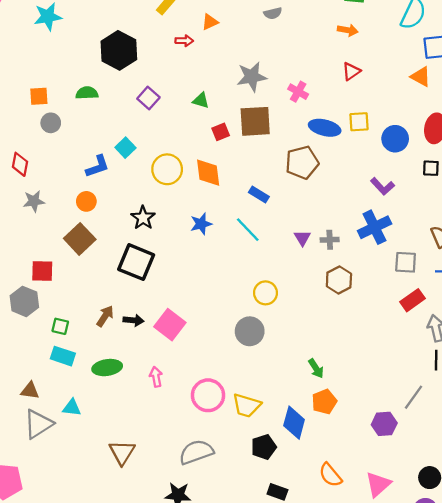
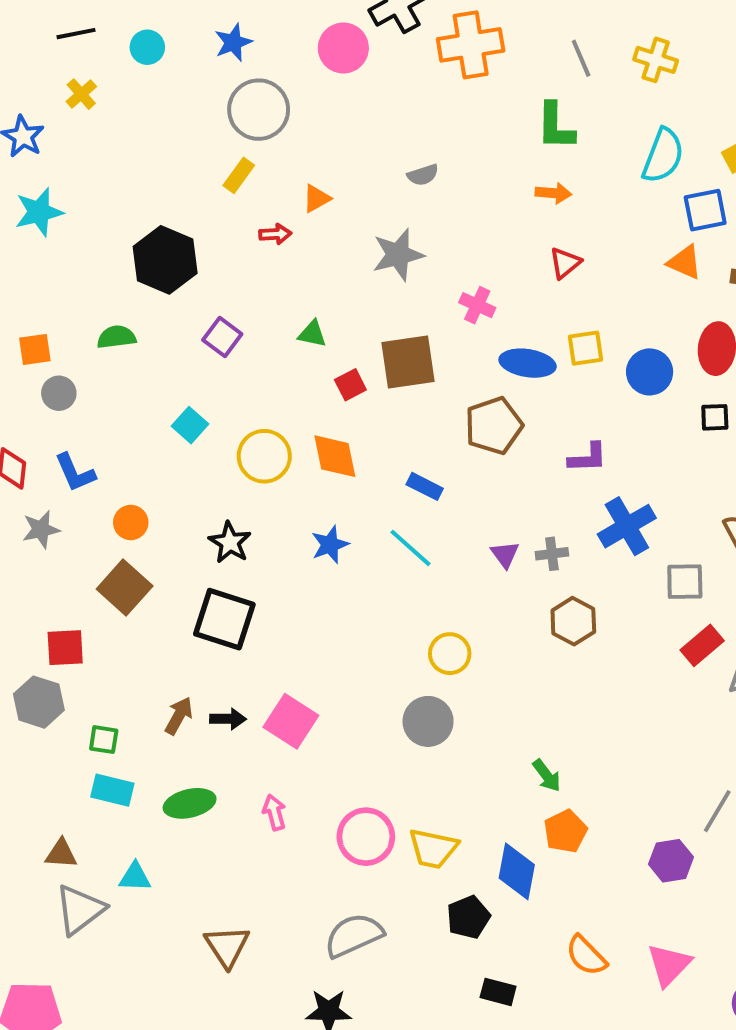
gray star: (252, 77) -> (398, 255), moved
blue L-shape: (98, 166) -> (75, 473), moved, turned 90
purple L-shape: (382, 186) -> (588, 458), moved, turned -45

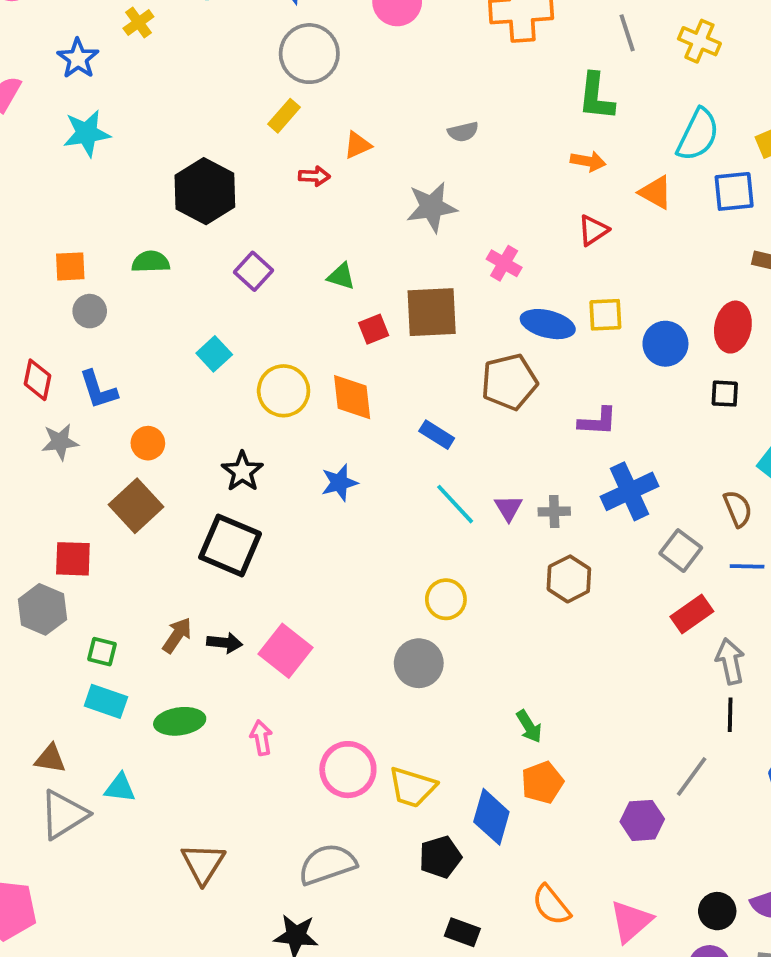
orange triangle: (685, 262) -> (656, 192), moved
cyan line: (410, 548) -> (455, 504), moved
gray square: (685, 582) -> (681, 551), turned 33

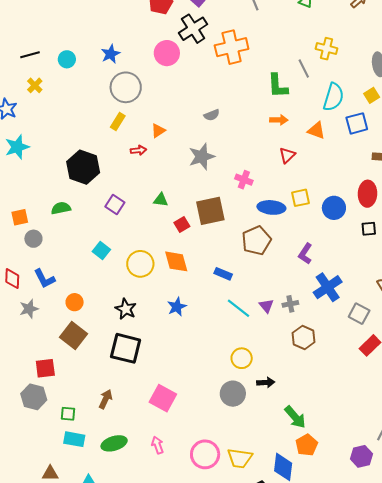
gray line: (627, 33) -> (304, 68), moved
purple L-shape: (598, 421) -> (305, 254), turned 130
black arrow: (225, 643) -> (266, 382), moved
green arrow: (529, 726) -> (295, 417), size x1.4

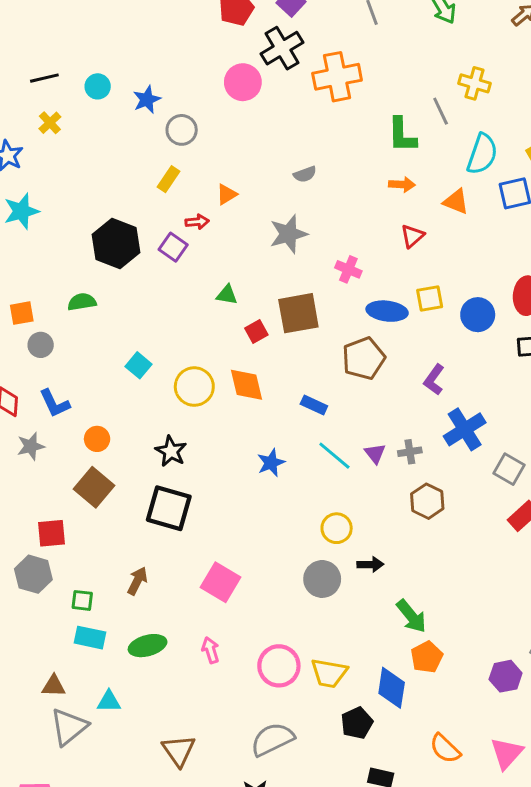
blue star: (111, 54) -> (147, 100), moved
gray circle: (126, 87) -> (182, 130), size x0.7
purple square: (115, 205) -> (173, 247), moved
blue star: (177, 307) -> (271, 463), moved

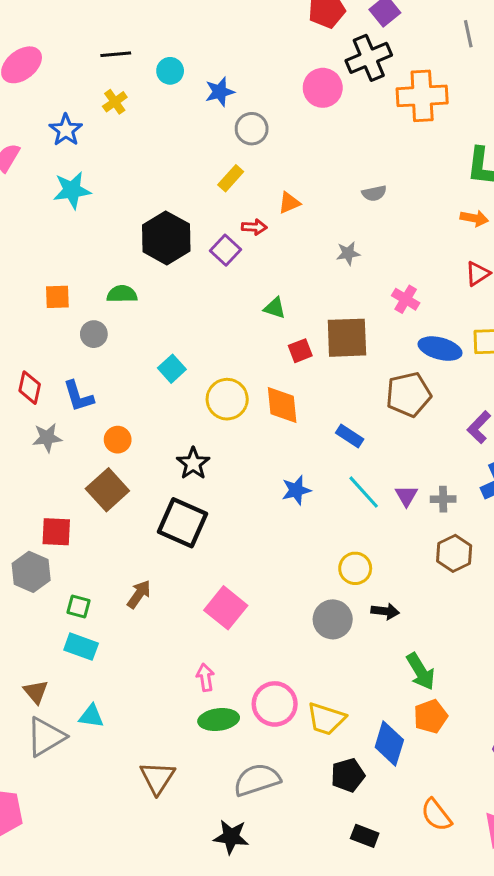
gray star: (288, 234) -> (348, 253), size x0.6
gray circle: (41, 345) -> (94, 334), moved
green ellipse: (148, 646) -> (219, 720), moved
brown triangle: (54, 686) -> (36, 692), turned 40

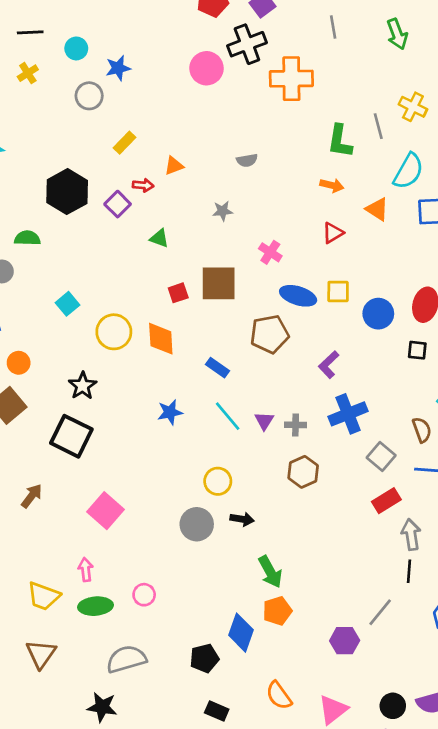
gray circle: (252, 129) -> (89, 96), moved
green triangle: (275, 308) -> (159, 238), moved
pink circle: (275, 704) -> (144, 595), size x0.6
yellow trapezoid: (326, 719) -> (44, 596), moved

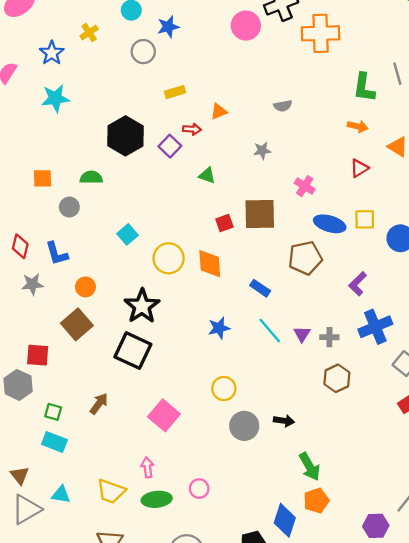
yellow rectangle: (124, 143) -> (175, 92), turned 30
black star: (83, 386) -> (142, 306), size x1.4
yellow circle: (218, 481) -> (224, 388), moved

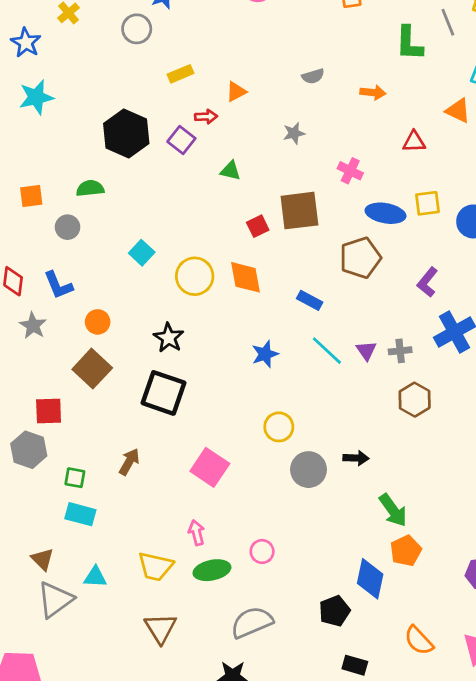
orange arrow: (358, 126) -> (373, 92), moved
red triangle: (359, 168) -> (414, 142), turned 36
gray star: (32, 284) -> (33, 326), turned -30
black star: (142, 306) -> (169, 338), size x0.7

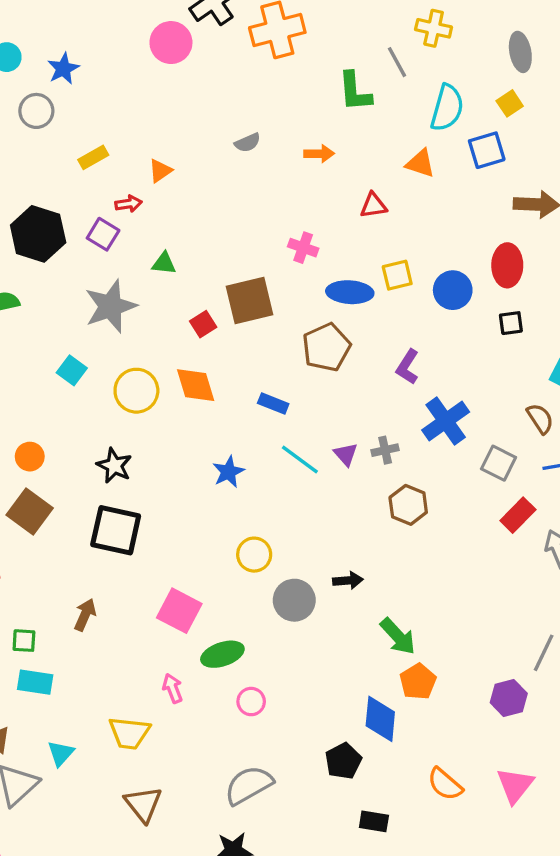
gray star: (294, 133) -> (110, 306), moved, size x2.0
green ellipse: (212, 570) -> (222, 654), moved
cyan triangle: (95, 577) -> (61, 753), turned -45

